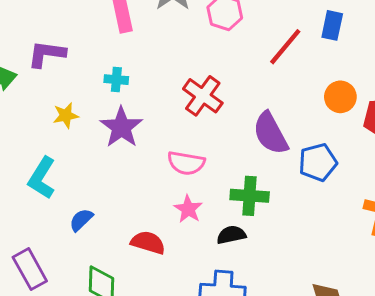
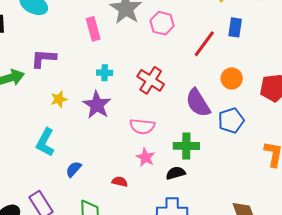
cyan cross: (116, 80) -> (105, 73), moved
orange circle: (340, 97) -> (232, 78), moved
red semicircle: (148, 242) -> (120, 182), size x0.7

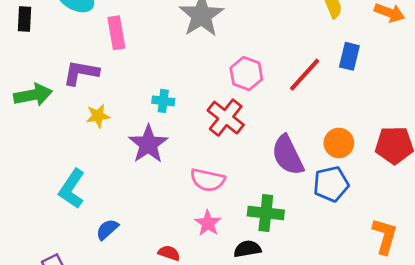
pink hexagon: (162, 23) -> (246, 74), moved
pink rectangle: (93, 29) -> (116, 33), moved
orange circle: (232, 78) -> (339, 143), moved
yellow star: (59, 99) -> (98, 116), moved

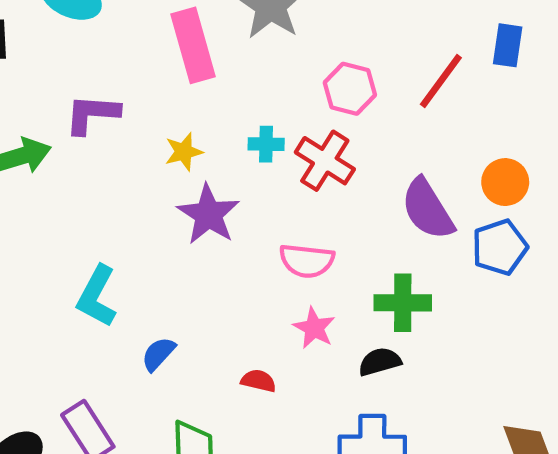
pink rectangle: (116, 33) -> (193, 45), moved, size x1.4
cyan cross: (163, 101) -> (266, 144), moved
yellow star: (98, 116) -> (184, 152), moved

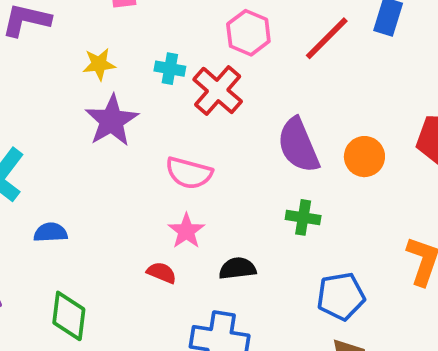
orange circle: (505, 182) -> (364, 157), moved
blue pentagon: (500, 247) -> (341, 296), moved
green cross: (403, 303) -> (303, 217), moved, size x0.7
blue semicircle: (158, 354) -> (51, 232), turned 36
red semicircle: (258, 381) -> (162, 273), moved

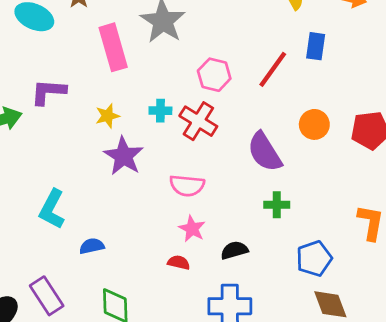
orange circle: (364, 157) -> (314, 124), moved

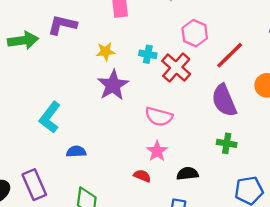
red line: (273, 69) -> (230, 55), moved

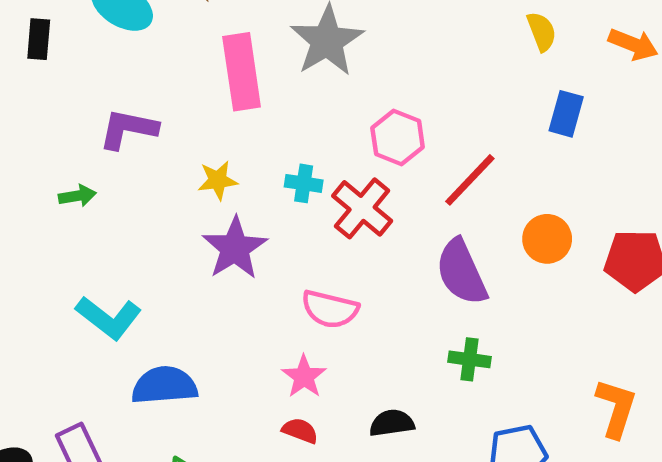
green arrow: (23, 40) -> (77, 196), moved, size x0.6
cyan L-shape: (50, 117) -> (109, 318), turned -88
pink star: (157, 151) -> (304, 377), moved
blue semicircle: (76, 152) -> (164, 385), size x1.6

